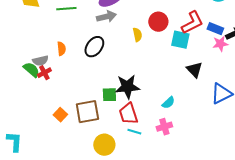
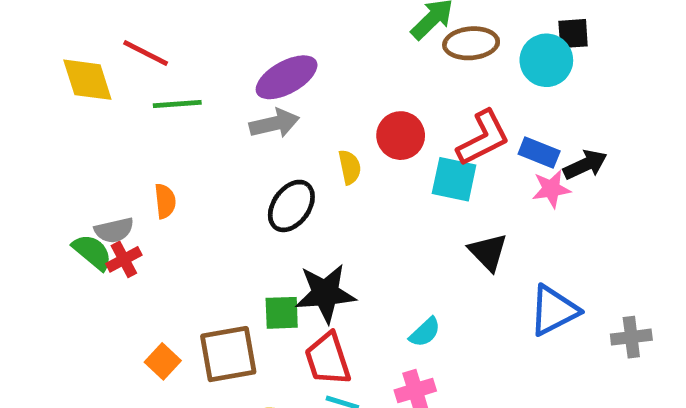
black ellipse: (94, 47) -> (291, 206), moved

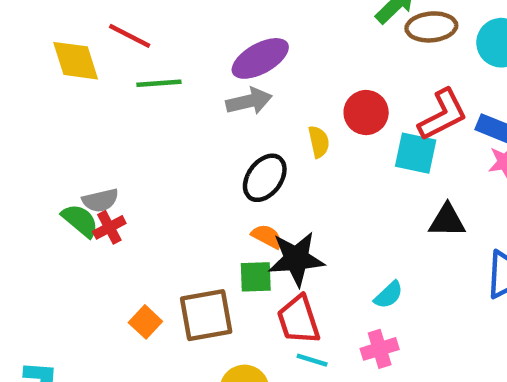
orange semicircle: (165, 201) -> (267, 236), moved, turned -56
black triangle: (488, 252) -> (447, 221), turned -45

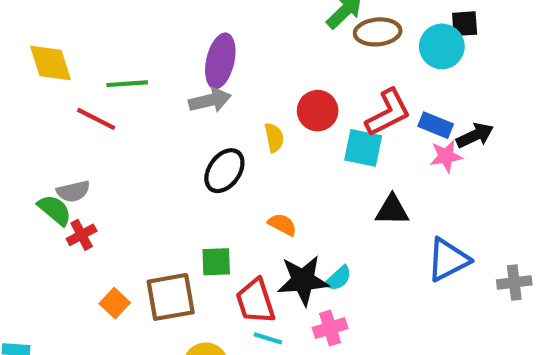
red line: (130, 36) -> (96, 119), moved
purple ellipse: (260, 58) -> (220, 61), turned -48
red cross: (109, 227) -> (82, 235), moved
orange semicircle: (267, 236) -> (282, 224), moved
black star: (296, 259) -> (303, 280), moved

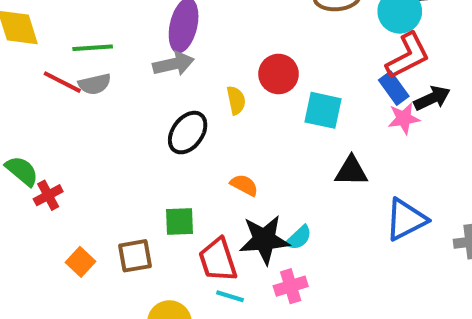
red L-shape: (388, 113) -> (408, 56), moved
blue rectangle: (436, 125) -> (394, 88), turned 32
gray semicircle: (73, 191) -> (95, 84), moved
brown square: (171, 297) -> (135, 256), size x0.7

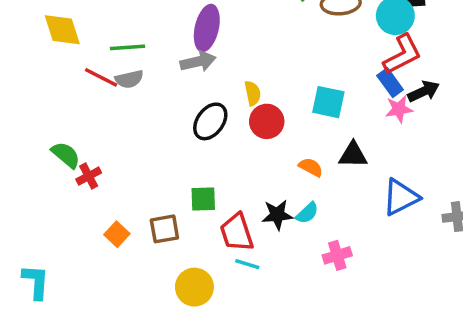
red circle: (279, 74) -> (267, 121), moved
orange semicircle: (244, 185) -> (311, 167), moved
black star: (264, 240) -> (277, 215), size x0.7
pink cross: (291, 286) -> (337, 255), moved

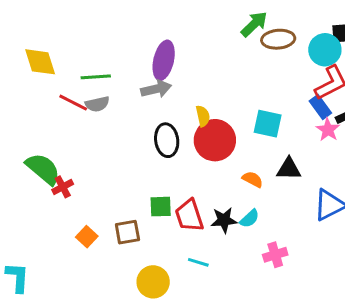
pink star: (399, 109) -> (328, 130), turned -30
black ellipse: (210, 121) -> (167, 140), turned -44
red circle: (267, 121) -> (215, 140), size x1.4
green semicircle: (66, 155) -> (43, 169), size x1.4
red trapezoid: (237, 232) -> (189, 216), moved

